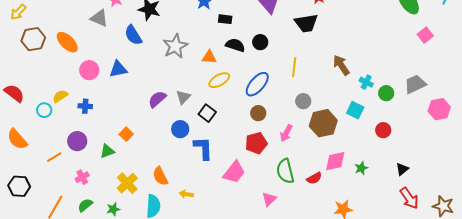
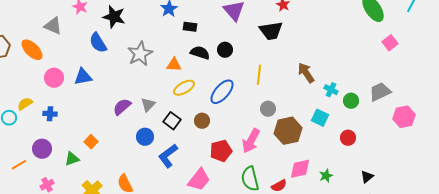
gray triangle: (99, 18) -> (53, 26), moved
brown circle: (258, 113) -> (202, 121), moved
pink arrow: (286, 133) -> (251, 141), size x1.4
blue L-shape: (203, 148) -> (168, 156), turned -125

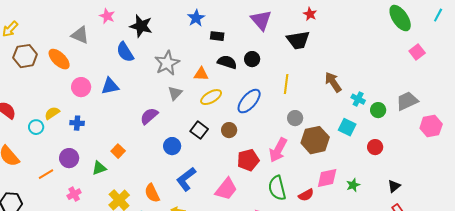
gray triangle: (148, 105) -> (175, 93), moved
blue L-shape: (168, 156) -> (186, 179), moved

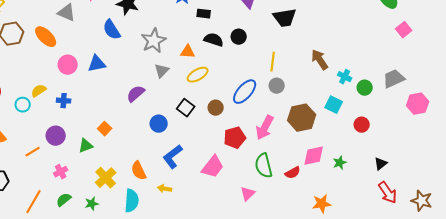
blue ellipse: (249, 101) -> (245, 92), moved
gray circle: (295, 118) -> (277, 86), moved

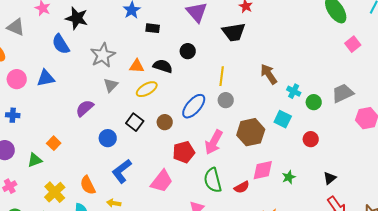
black semicircle: (214, 40) -> (163, 66), moved

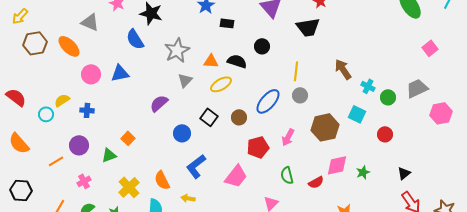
pink square: (353, 44) -> (430, 48), moved
pink arrow: (214, 142) -> (288, 137), size x0.7
green semicircle: (213, 180) -> (287, 175), size x0.7

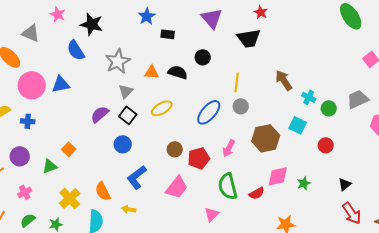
pink circle: (91, 74) -> (32, 85), size x1.4
yellow ellipse: (221, 84) -> (162, 108), moved
black square: (209, 117) -> (128, 115), moved
brown circle: (239, 117) -> (175, 149), moved
green semicircle: (287, 175) -> (228, 186), size x1.5

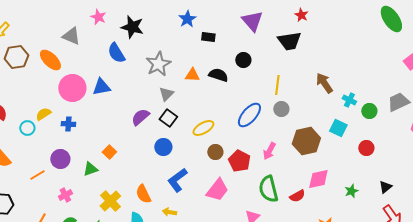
yellow ellipse: (162, 108) -> (203, 128), moved
red pentagon: (199, 158) -> (239, 161), turned -30
green star: (304, 183) -> (351, 191), moved

